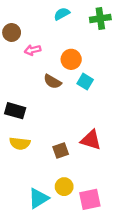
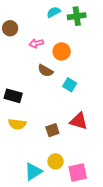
green cross: (100, 18) -> (77, 16), moved
pink arrow: (33, 50) -> (36, 43), moved
cyan square: (85, 82) -> (70, 85), moved

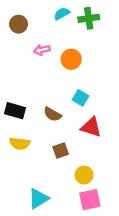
brown circle: (10, 28) -> (19, 24), moved
brown semicircle: (45, 71) -> (52, 114), moved
red triangle: (79, 121) -> (91, 127), moved
yellow circle: (55, 161) -> (84, 175), moved

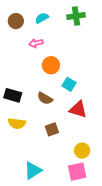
cyan semicircle: (62, 14) -> (42, 18), moved
orange circle: (71, 59) -> (51, 65), moved
yellow circle: (84, 175) -> (82, 151), moved

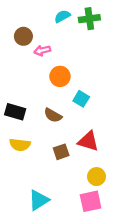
cyan semicircle: (42, 18) -> (62, 16), moved
brown circle: (16, 21) -> (23, 36), moved
red triangle: (78, 109) -> (88, 141), moved

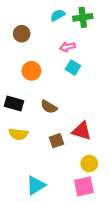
pink arrow: (42, 50) -> (67, 47), moved
orange circle: (60, 76) -> (31, 71), moved
cyan square: (81, 99) -> (73, 68), moved

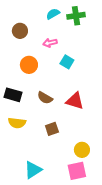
pink arrow: (67, 47) -> (50, 43), moved
red triangle: (82, 131) -> (75, 101), moved

